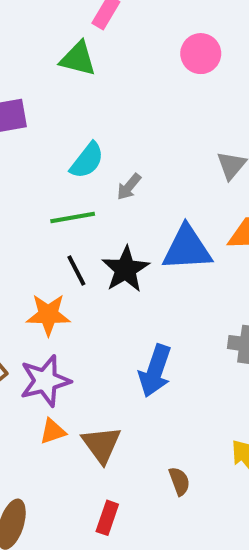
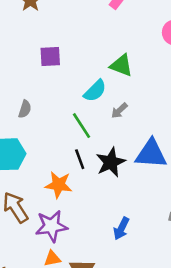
green triangle: (78, 59) -> (121, 65), moved
green line: (73, 218) -> (82, 126), turned 60
blue arrow: (155, 371) -> (121, 228), size x0.7

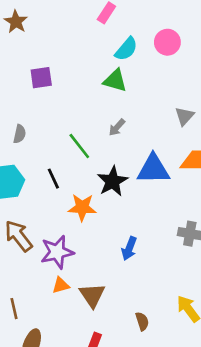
cyan semicircle: (95, 91) -> (126, 49), moved
black line: (80, 159) -> (53, 179), moved
orange star: (59, 185) -> (82, 207), moved

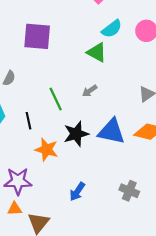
purple square: (41, 78) -> (37, 36), size x1.5

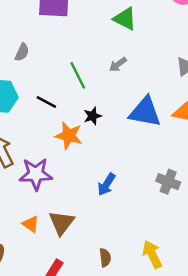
black line: (28, 121) -> (46, 102), turned -48
black star: (76, 134) -> (93, 116), moved, size x0.6
orange triangle: (15, 209) -> (31, 224), moved, turned 40

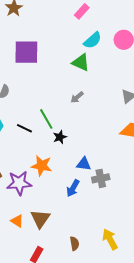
green line: (78, 75) -> (46, 119), moved
blue triangle: (145, 112) -> (84, 164), moved, size x0.6
orange star: (69, 136) -> (42, 166), moved
gray cross: (168, 182) -> (101, 178), moved, turned -30

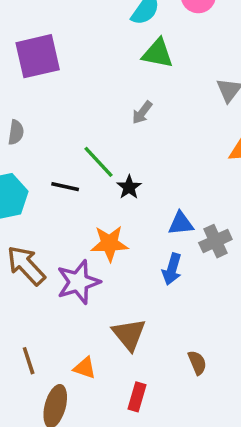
green triangle: (81, 62) -> (158, 53), moved
orange triangle: (17, 221) -> (85, 368), moved

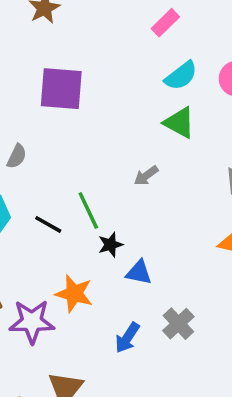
blue triangle: (181, 223) -> (139, 272), moved
gray cross: (215, 241) -> (178, 324), turned -36

